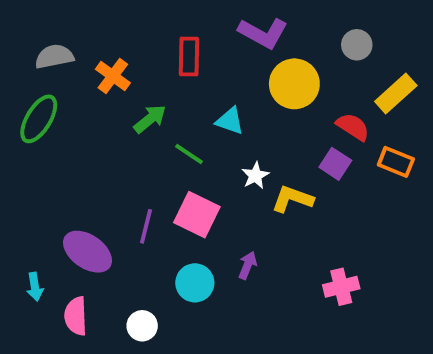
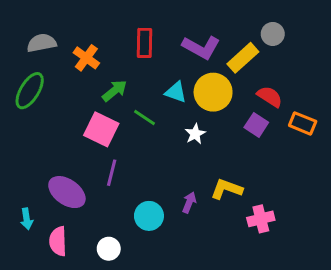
purple L-shape: (263, 33) -> (201, 47), moved
yellow circle: (294, 84) -> (213, 92), moved
yellow rectangle: (396, 94) -> (243, 58), moved
yellow L-shape: (292, 199) -> (226, 189), moved
pink square: (197, 215) -> (101, 129), moved

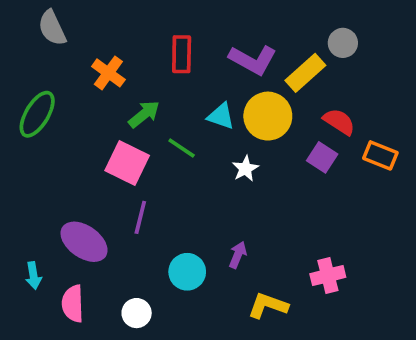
gray semicircle: (42, 43) -> (52, 28), moved, turned -104
yellow L-shape: (226, 189) -> (268, 306), moved

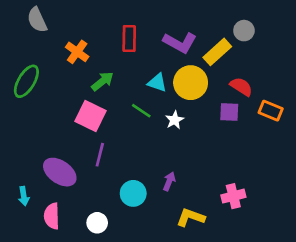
green line: (182, 148) -> (141, 111), moved
purple square: (322, 157) -> (229, 112), turned -30

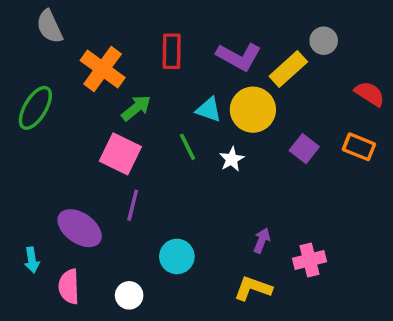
orange cross: (77, 52) -> (103, 69), size x1.4
red semicircle: (241, 87) -> (370, 94), moved
green line: (141, 111) -> (187, 147), turned 30
purple square: (229, 112) -> (304, 149), turned 35
purple arrow: (169, 181) -> (262, 241), moved

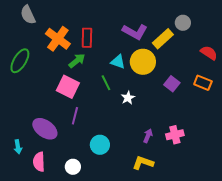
red rectangle: (172, 51) -> (87, 38), moved
white star: (232, 159) -> (128, 98), moved
pink cross: (310, 260) -> (175, 135), moved

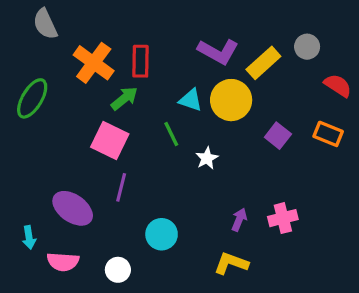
gray circle: (183, 23) -> (307, 47), moved
pink semicircle: (39, 162) -> (63, 262), turned -84

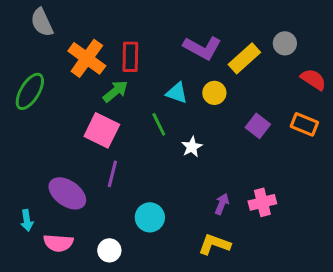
yellow circle: (231, 100) -> (214, 93), size x0.6

